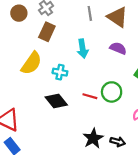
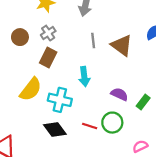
purple semicircle: (118, 48) -> (119, 94), moved
cyan cross: (60, 72) -> (60, 100), size x1.5

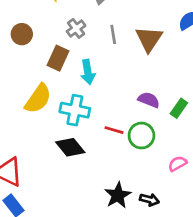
gray cross: (48, 33) -> (76, 28), moved
brown triangle: (122, 45) -> (149, 39), turned 30
cyan arrow: (84, 76) -> (88, 72), moved
red line: (90, 126) -> (114, 130), moved

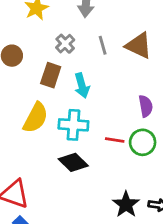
brown triangle: (149, 39) -> (139, 46), turned -32
purple semicircle: (149, 100) -> (146, 106), turned 65

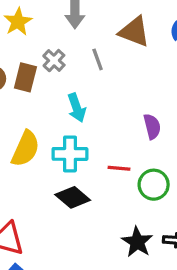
brown triangle: (139, 46) -> (134, 32), moved
brown rectangle: (51, 75) -> (25, 77), moved
green circle: (143, 142) -> (154, 185), moved

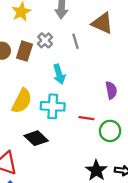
black diamond: (73, 197) -> (36, 138), moved

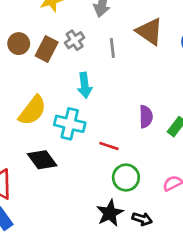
green circle: (110, 131) -> (126, 178), moved

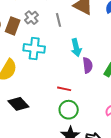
cyan arrow: (85, 85) -> (76, 48), moved
cyan cross: (70, 124) -> (34, 48), moved
green circle: (126, 178) -> (69, 110), moved

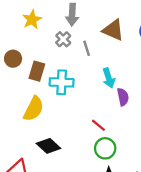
gray cross: (31, 18) -> (63, 39), moved
brown rectangle: (13, 26) -> (37, 71), moved
red line: (64, 89) -> (98, 125), turned 32

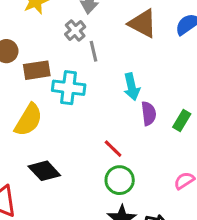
gray line: (87, 48) -> (94, 51), moved
brown rectangle: (37, 71) -> (37, 70), turned 60

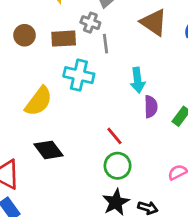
gray cross: (75, 31) -> (90, 23), turned -36
brown rectangle: (37, 70) -> (64, 39), moved

